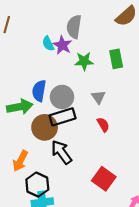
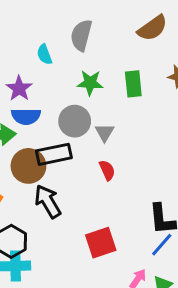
purple star: (62, 45) -> (19, 88), moved
blue semicircle: (39, 91) -> (26, 116), turned -105
gray circle: (62, 97) -> (75, 121), moved
red square: (104, 179) -> (101, 243), turned 30

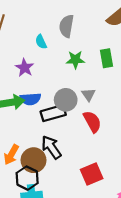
blue semicircle: (26, 116) -> (30, 99), moved
gray circle: (75, 121) -> (66, 100), moved
brown circle: (28, 166) -> (33, 160), moved
red semicircle: (107, 170) -> (92, 122), size x1.5

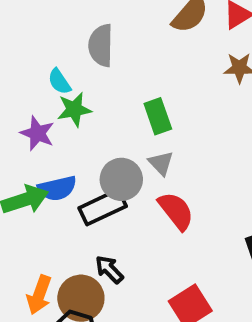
green rectangle: (106, 58) -> (158, 116), moved
green star: (75, 60) -> (74, 110), moved
black arrow: (51, 147) -> (109, 269), size x0.7

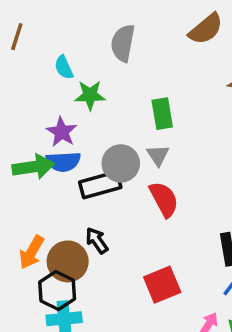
cyan semicircle: (59, 82) -> (64, 67), moved
purple star: (37, 133) -> (62, 132), moved

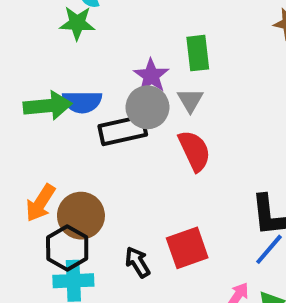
green star: (90, 95) -> (77, 23), moved
purple star: (62, 132) -> (151, 76), moved
black arrow: (97, 241) -> (138, 262), moved

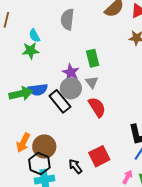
black rectangle: (123, 130) -> (60, 101), turned 70

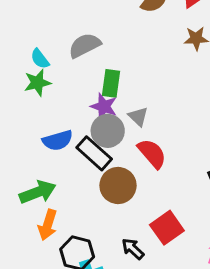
gray semicircle: (67, 19) -> (85, 45), moved, turned 65
green rectangle: (93, 58) -> (111, 83), moved, turned 30
green arrow: (21, 94) -> (38, 192), moved
brown circle: (44, 147) -> (118, 186), moved

